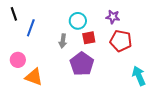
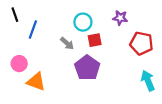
gray arrow: (63, 41) -> (67, 43), turned -56
red pentagon: (121, 41) -> (141, 43), moved

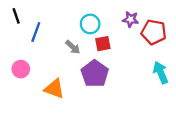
red pentagon: (141, 43) -> (154, 32), moved
cyan arrow: (148, 81) -> (161, 73), moved
orange triangle: (36, 82) -> (54, 89), moved

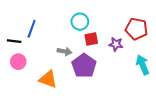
black line: (16, 16) -> (14, 41), moved, turned -64
purple star: (131, 19) -> (116, 44), moved
gray arrow: (73, 47) -> (64, 51), moved, turned -32

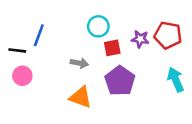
purple star: (116, 44) -> (140, 39), moved
purple pentagon: (84, 66) -> (120, 81), moved
orange triangle: (48, 79) -> (81, 97), moved

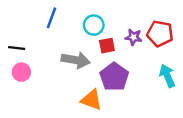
blue line: (39, 35) -> (52, 18), moved
gray arrow: (79, 63) -> (76, 60), size x1.6
orange triangle: (81, 97) -> (91, 100), moved

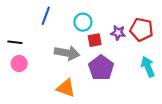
orange triangle: (91, 100) -> (66, 88), moved

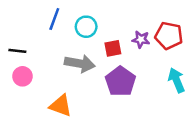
cyan circle: (83, 22) -> (86, 27), moved
orange triangle: (66, 88) -> (61, 106), moved

